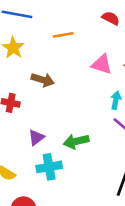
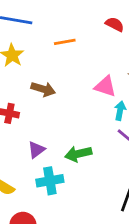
pink triangle: (102, 64) -> (105, 86), moved

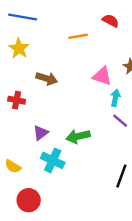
orange line: (65, 42) -> (78, 36), moved
cyan cross: (50, 181) -> (53, 160), turned 35

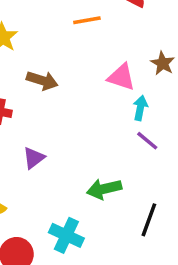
green arrow: (78, 136) -> (104, 189), moved
cyan cross: (53, 160) -> (66, 235), moved

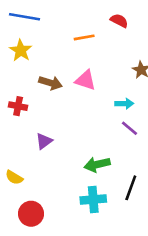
pink triangle: (121, 77) -> (85, 80), moved
cyan arrow: (140, 108) -> (124, 104), turned 78
cyan cross: (66, 235) -> (93, 199), moved, turned -30

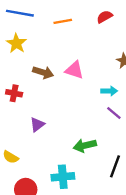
red semicircle: (119, 21) -> (105, 17), turned -56
orange line: (84, 37) -> (63, 21), moved
cyan cross: (93, 199) -> (63, 177), moved

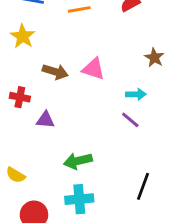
purple line: (114, 113) -> (130, 120), moved
purple triangle: (37, 125) -> (45, 120), moved, turned 42
green arrow: (85, 145) -> (78, 161), moved

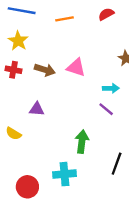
red cross: (20, 97) -> (14, 70), moved
green arrow: (78, 161) -> (82, 142), moved, turned 110
yellow semicircle: (16, 175) -> (14, 133), moved

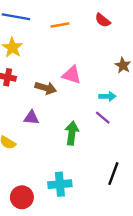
red semicircle: (106, 14) -> (103, 20), turned -112
brown arrow: (45, 70) -> (46, 88), moved
green arrow: (82, 142) -> (72, 133), moved

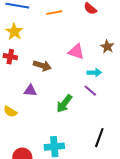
pink triangle: (72, 75) -> (76, 52), moved
green arrow: (72, 133) -> (64, 104), turned -150

